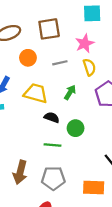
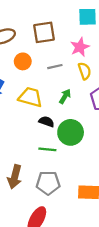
green circle: (76, 128) -> (71, 132), size x1.5

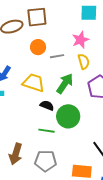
brown square: (44, 32) -> (37, 17), moved
orange circle: (23, 61) -> (38, 47), moved
green arrow: (65, 96) -> (65, 84), size x1.5

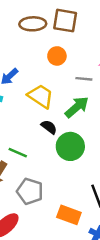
gray line: (57, 56) -> (84, 79), moved
green line: (47, 131) -> (18, 153), moved

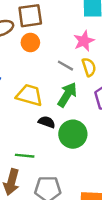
orange circle: (57, 56) -> (30, 43), moved
gray line: (84, 79) -> (65, 66), turned 42

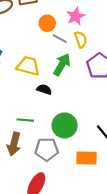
orange circle: (30, 43) -> (47, 23), moved
green circle: (73, 134) -> (65, 125), moved

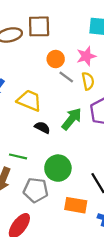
green arrow: (62, 65) -> (72, 119), moved

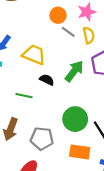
green line: (18, 156) -> (24, 96), moved
green circle: (58, 168) -> (75, 119), moved

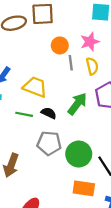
gray line: (68, 32) -> (71, 63), turned 48
green line: (24, 96) -> (24, 114), moved
gray pentagon: (42, 139) -> (49, 143), moved

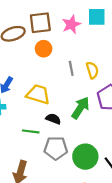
pink star: (90, 42) -> (71, 24), moved
orange circle: (60, 45) -> (44, 49), moved
green line: (24, 114) -> (31, 131), moved

